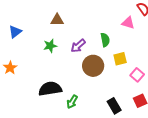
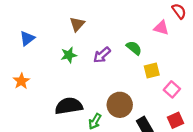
brown triangle: (57, 20) -> (77, 24), turned -48
green semicircle: (105, 40) -> (134, 48), turned -40
brown circle: (93, 66) -> (120, 105), moved

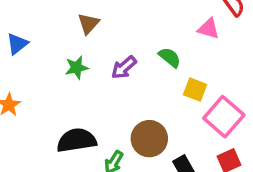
yellow square: (152, 70) -> (195, 90), turned 35
pink square: (172, 89) -> (224, 117), size x1.6

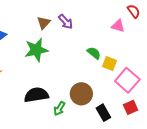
green semicircle: (170, 57) -> (94, 53), moved
green star: (77, 68) -> (36, 50), size x1.6
purple arrow: (124, 68) -> (66, 22), moved, turned -91

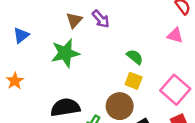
pink triangle: (118, 26) -> (175, 35), moved
yellow square: (110, 63) -> (134, 81), moved

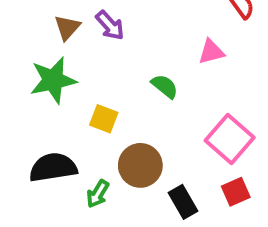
pink triangle: (175, 35) -> (211, 52), moved, turned -30
yellow square: (134, 81) -> (104, 119), moved

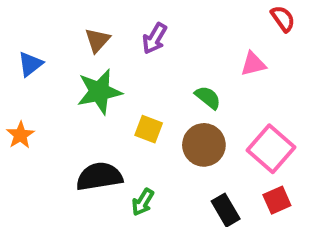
purple arrow: (110, 25) -> (155, 38), turned 72
brown triangle: (67, 27) -> (97, 40), moved
brown circle: (140, 165) -> (204, 145), moved

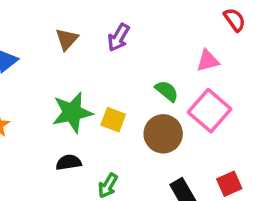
green star: (99, 92) -> (72, 112), moved
pink square: (271, 149) -> (210, 111), moved
black semicircle: (99, 176) -> (69, 162), size x0.6

